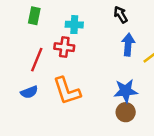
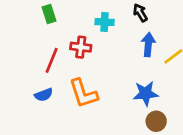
green rectangle: (34, 16) -> (49, 14), turned -30
cyan cross: (74, 25) -> (105, 22), moved
brown circle: (126, 112) -> (156, 121), moved

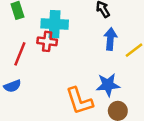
cyan cross: (105, 22) -> (55, 24), moved, size x1.5
orange L-shape: (83, 93) -> (79, 101), moved

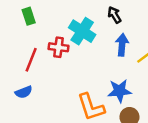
cyan cross: (55, 24) -> (82, 31), moved, turned 30

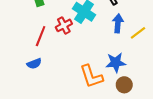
red cross: (59, 47) -> (64, 25), turned -35

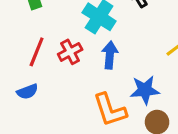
blue arrow: (118, 23) -> (110, 55), moved
red cross: (64, 25) -> (70, 52), moved

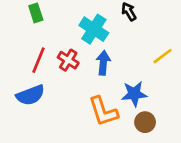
red cross: (70, 52) -> (68, 60), turned -30
blue semicircle: (27, 92) -> (30, 95), size x1.5

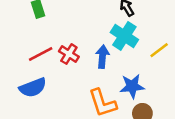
cyan cross: (94, 29) -> (124, 36), moved
red line: (39, 60) -> (41, 54), turned 40

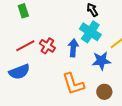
blue star: (132, 86) -> (101, 61), moved

